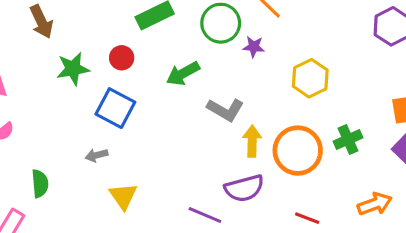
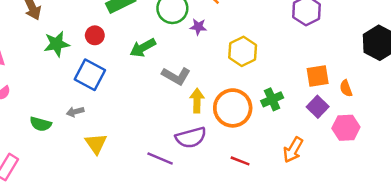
green semicircle: (40, 184) -> (41, 124), moved, turned 110
orange arrow: (375, 204) -> (293, 150), turned 140

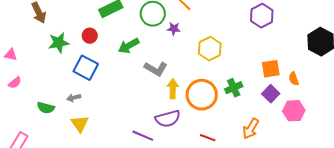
yellow triangle: (96, 144) -> (80, 124), moved

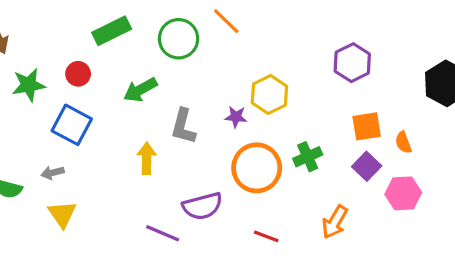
purple hexagon: (262, 16) -> (352, 63), moved
purple star: (174, 29) -> (236, 117), moved
gray L-shape: (156, 69) -> (183, 126), turned 75
yellow arrow: (173, 89) -> (147, 158), moved

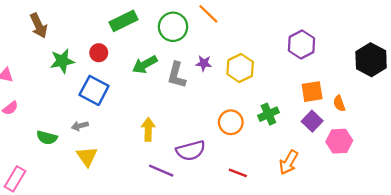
purple star: (236, 117) -> (204, 63), moved
gray L-shape: (183, 126) -> (177, 75), moved
yellow arrow: (147, 158) -> (148, 129), moved
orange circle: (257, 168) -> (231, 122), size x0.7

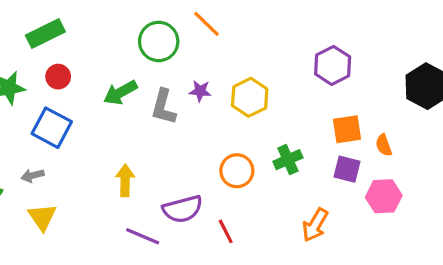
green rectangle: (123, 21) -> (45, 34), moved
purple square: (312, 121) -> (347, 169), turned -30
red line: (238, 173) -> (226, 231), moved, turned 42

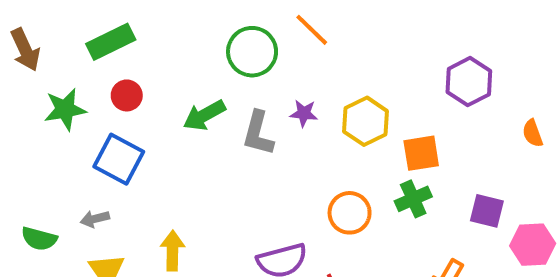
orange square: (347, 129) -> (421, 153), moved
orange semicircle: (384, 145) -> (533, 133), moved
yellow arrow: (125, 180) -> (172, 251), moved

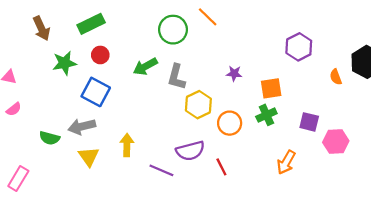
purple star: (304, 113) -> (234, 73), moved
yellow hexagon: (365, 121) -> (198, 105), moved
gray arrow: (95, 219) -> (82, 127), size x1.6

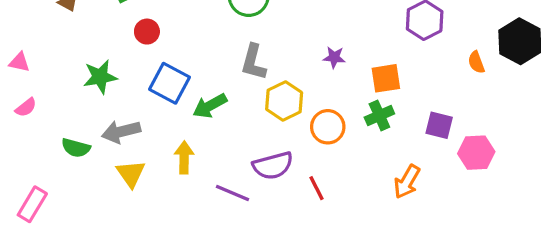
green star: (64, 63) -> (100, 77), moved
green arrow: (145, 67) -> (210, 106), moved
blue square: (96, 92) -> (170, 83), moved

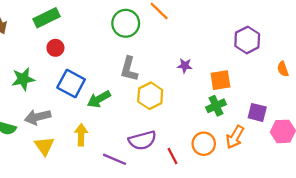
orange circle: (328, 127) -> (204, 144), moved
orange arrow: (407, 182) -> (235, 137), moved

